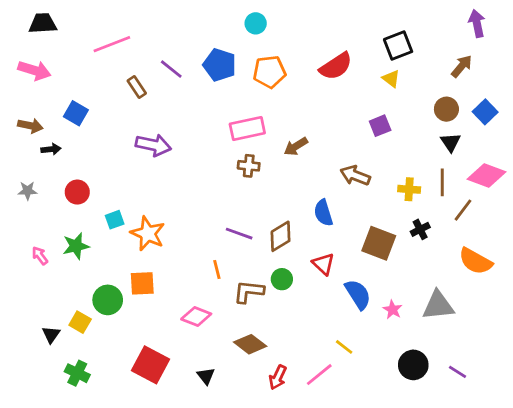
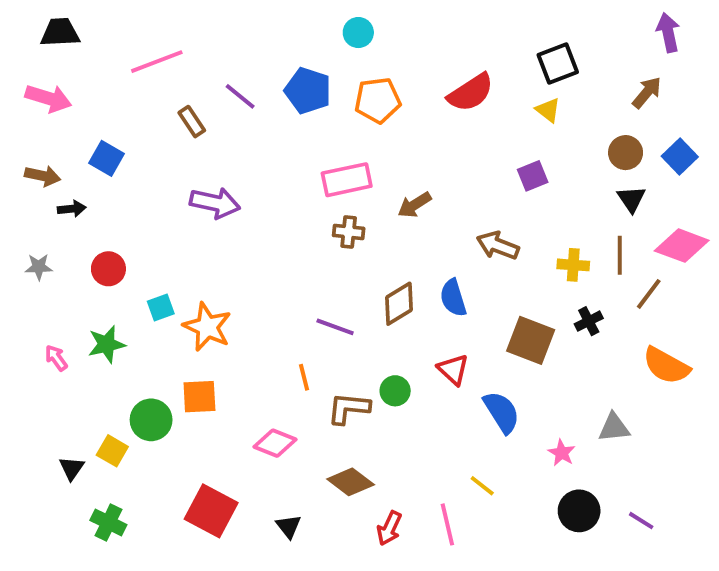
brown diamond: (281, 236) -> (399, 304), moved
gray triangle: (438, 305) -> (614, 428), size x0.7
pink star: (393, 310) -> (562, 453), moved
pink line: (319, 375) -> (447, 524), turned -64

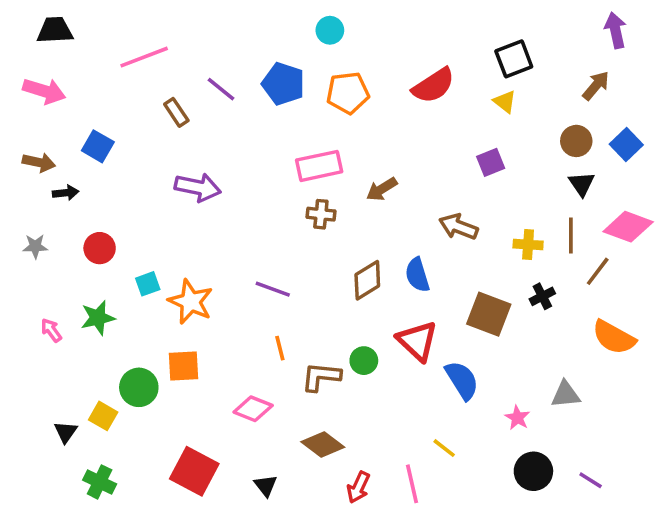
purple line: (335, 327) -> (273, 289), moved
red triangle: (453, 369) -> (417, 341), size x1.4

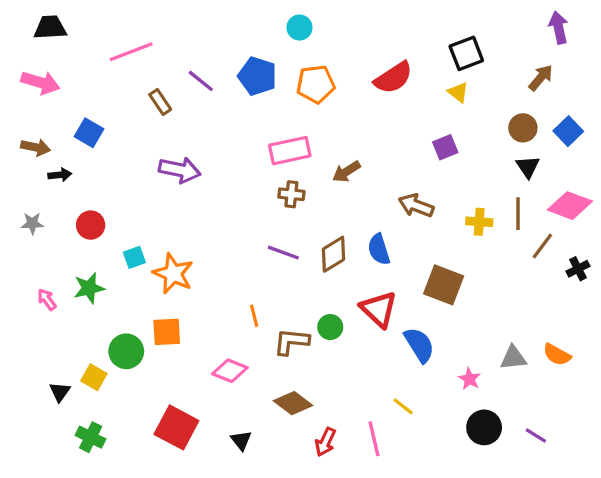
purple line: (273, 289) -> (283, 253), moved
black cross: (542, 296) -> (578, 269), moved
orange semicircle: (614, 337) -> (557, 355), moved, size x0.7

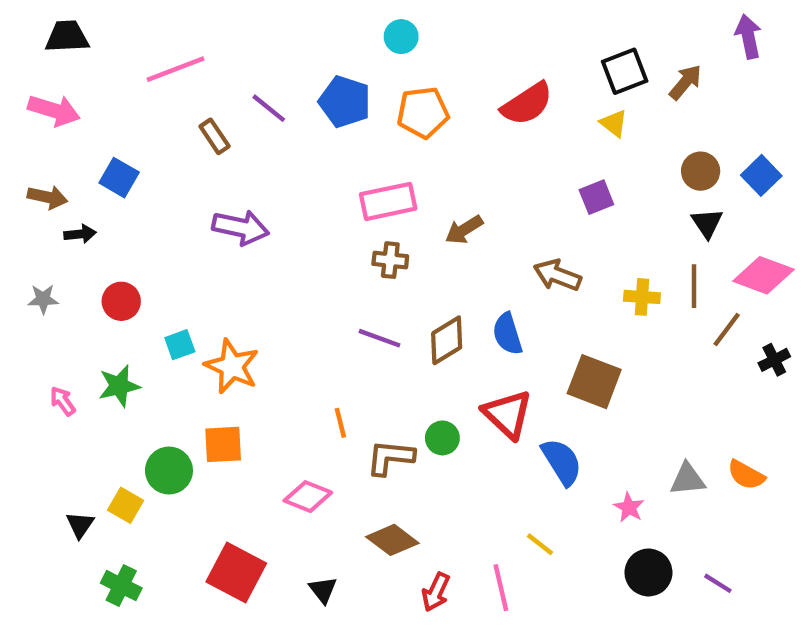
brown arrow: (541, 78) -> (685, 82), moved

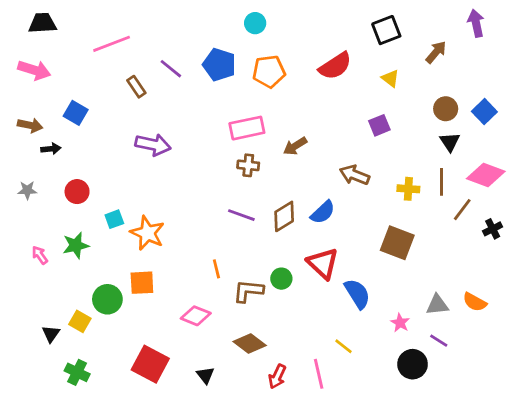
black square: (625, 71) -> (386, 30), moved
blue semicircle: (507, 334) -> (323, 212), turned -116
brown square: (594, 382) -> (397, 243), moved
purple line: (718, 583) -> (439, 341), moved

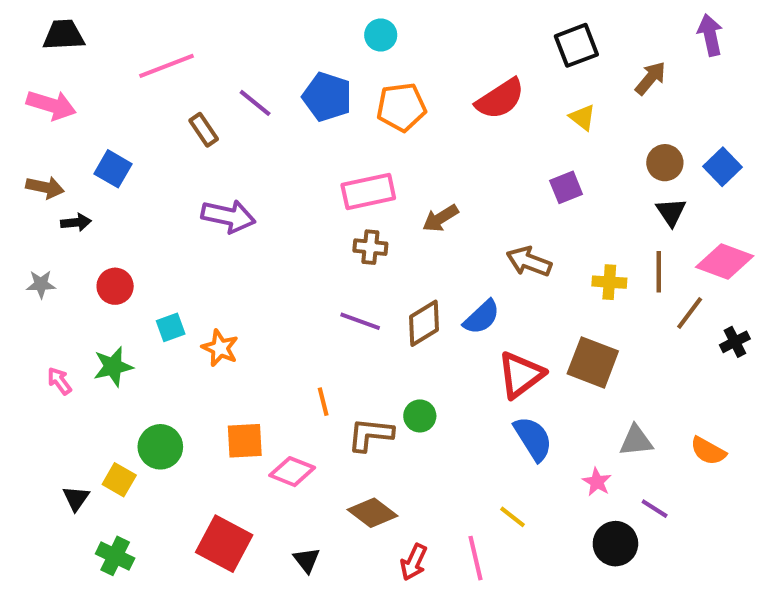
orange star: (147, 233) -> (220, 348), size x0.7
red triangle: (323, 263) -> (521, 375), moved, turned 40
orange square: (142, 283) -> (245, 441), moved
gray triangle: (437, 305) -> (636, 441), moved

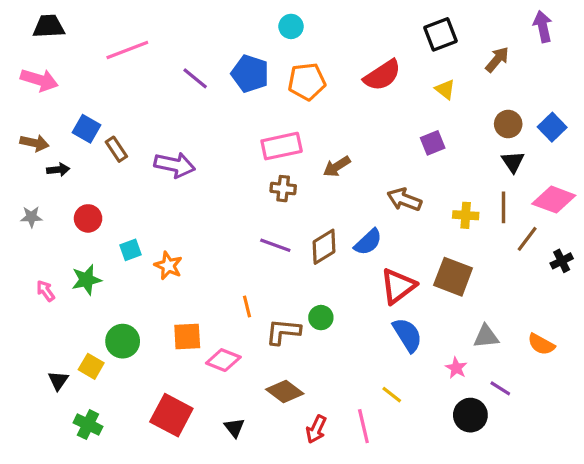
brown rectangle: (204, 130) -> (116, 149), moved

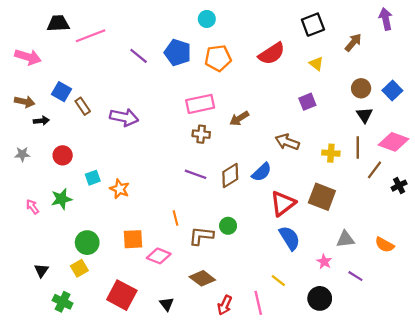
black trapezoid: (49, 26) -> (58, 23), moved
yellow square: (91, 366) -> (79, 268), moved, turned 30
black circle: (470, 415) -> (320, 298), moved

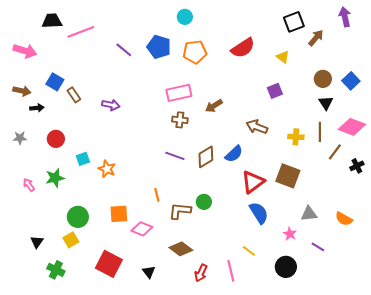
black square: (313, 25) -> (294, 22), moved
purple arrow: (124, 117) -> (111, 105), size x0.7

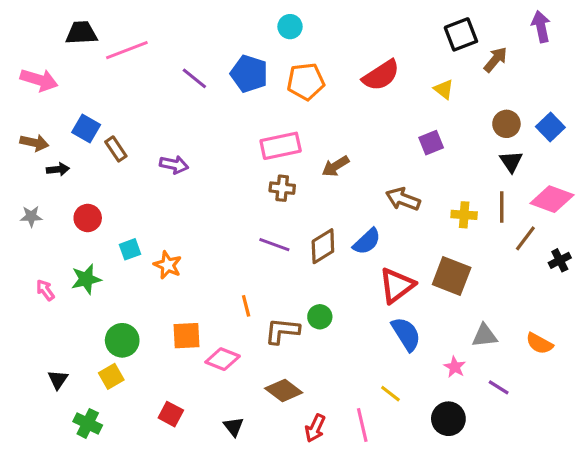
red square: (109, 264) -> (171, 414), size x0.6

